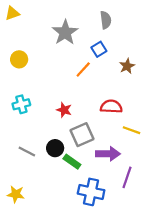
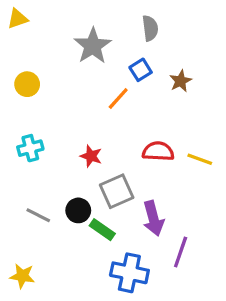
brown star: (127, 66) -> (181, 81), moved
yellow line: (131, 130) -> (200, 159), moved
purple arrow: (108, 154) -> (153, 218), turned 75

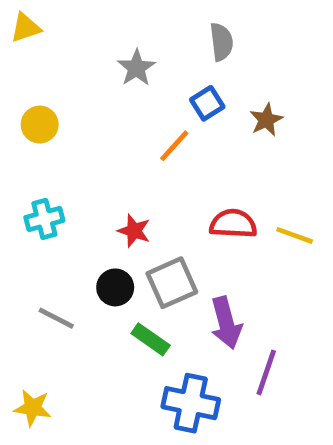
gray star: (93, 46) -> (136, 68), size x0.7
black circle: (78, 210) -> (115, 287), moved

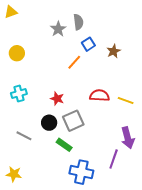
gray semicircle: (221, 42) -> (78, 22), moved
purple arrow: (226, 323) -> (128, 138), moved

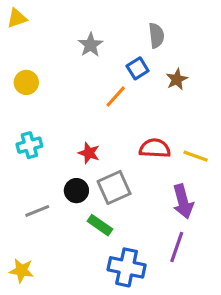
gray semicircle: (78, 22) -> (156, 35), moved
gray line: (24, 136) -> (37, 211), turned -49
purple arrow: (128, 138) -> (183, 202), moved

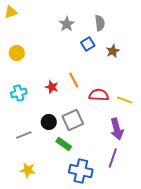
gray star: (91, 45) -> (67, 24), moved
orange line: (116, 97) -> (74, 80), moved, turned -70
red star: (89, 153) -> (52, 87), moved
yellow star: (22, 271) -> (28, 170), moved

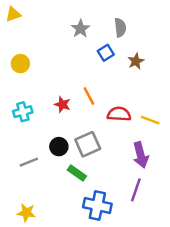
yellow star: (28, 170) -> (26, 213), moved

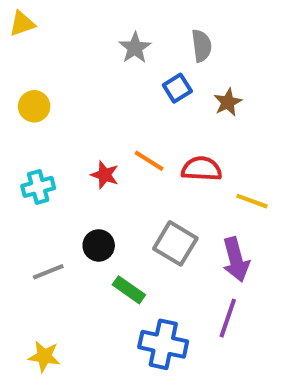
orange line: (89, 96) -> (149, 161), turned -30
red semicircle: (119, 114) -> (202, 169), moved
gray square: (88, 144) -> (175, 243), moved, turned -35

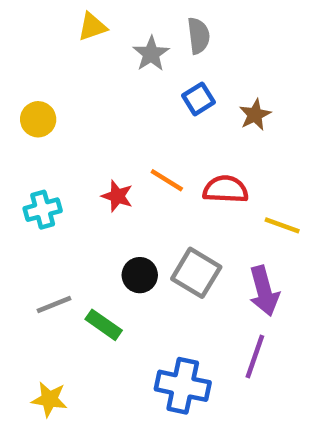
yellow triangle: (22, 24) -> (92, 27), moved
gray semicircle: (202, 46) -> (198, 36), moved
black circle: (99, 245) -> (140, 275), moved
green rectangle: (129, 290) -> (104, 325), moved

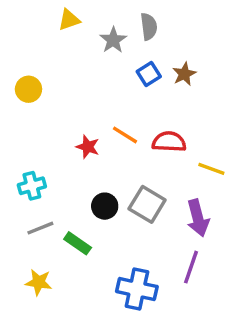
brown star: (255, 115) -> (184, 74), moved
cyan cross: (43, 210) -> (32, 186), moved
yellow star: (49, 399) -> (39, 282), moved

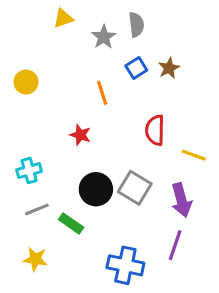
orange line: (125, 135) -> (102, 93), moved, turned 40
red semicircle: (169, 142) -> (155, 130), turned -92
black circle: (105, 206) -> (96, 189), size x1.4

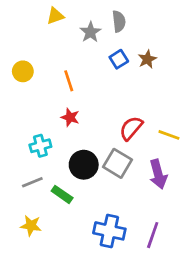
orange line: (102, 93) -> (69, 81), moved
red semicircle: (155, 130) -> (131, 128), moved, turned 40
cyan cross: (29, 171) -> (40, 146), moved
purple line: (175, 245) -> (153, 235), moved

